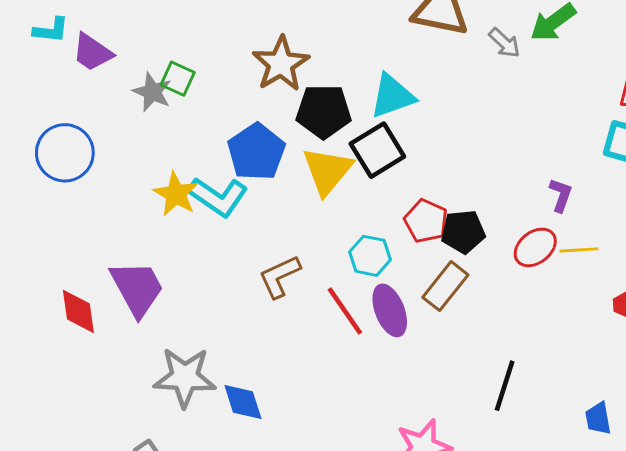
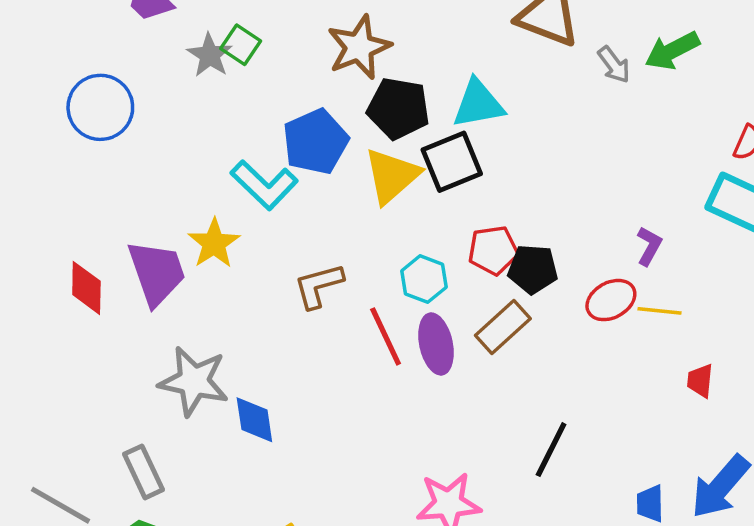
yellow star: (176, 194) -> (214, 243), moved
red pentagon: (426, 221) -> (493, 250), turned 30

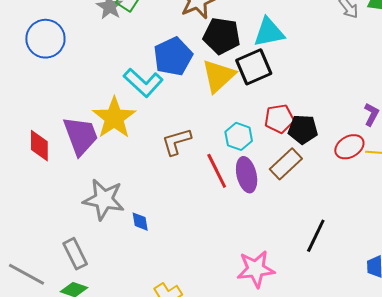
yellow star: (214, 243) -> (114, 118), size x1.4
blue diamond: (254, 420) -> (140, 222), size x0.7

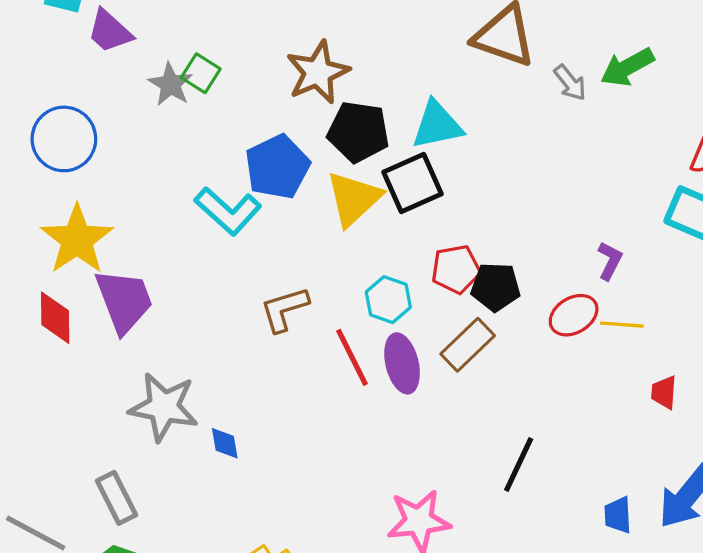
yellow star: (114, 118) -> (77, 240), moved

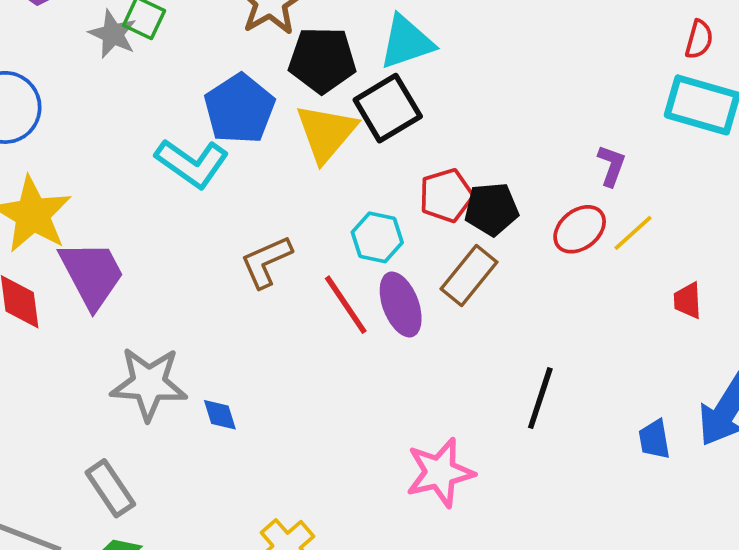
yellow line: (622, 325) -> (633, 233), turned -39

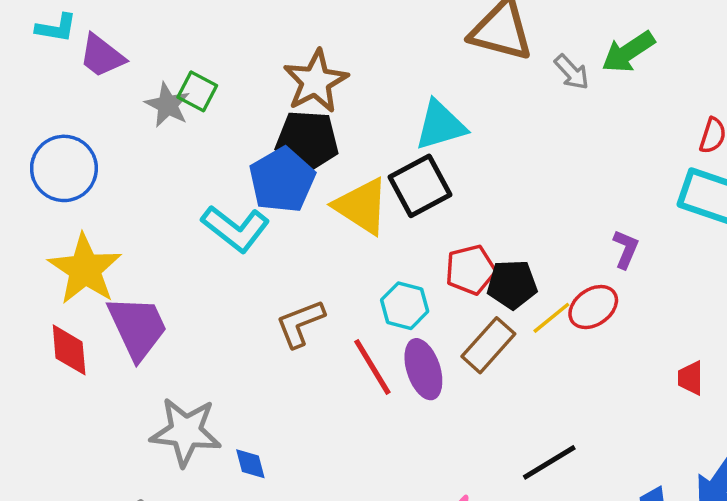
black pentagon: (322, 60) -> (307, 141), moved
yellow triangle: (326, 133) -> (362, 206), turned -40
yellow line: (633, 233) -> (551, 318), moved
black line: (540, 398) -> (549, 462), turned 38

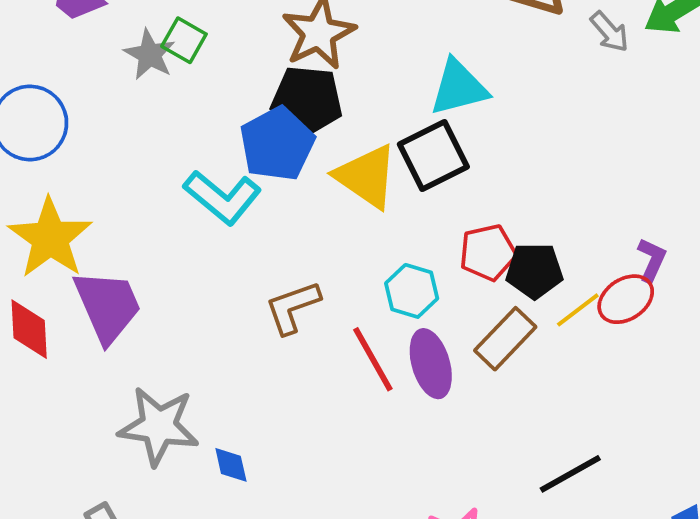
purple L-shape: (626, 249) -> (652, 260), moved

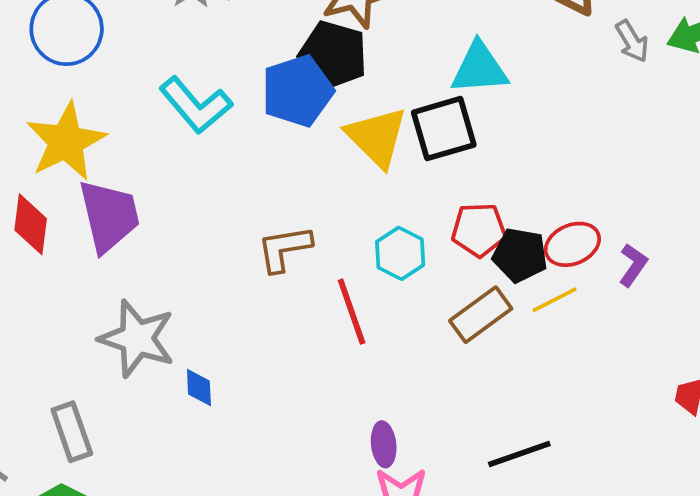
cyan L-shape: (222, 197) -> (196, 105), moved
red ellipse: (626, 299) -> (572, 244), moved
purple ellipse: (431, 364) -> (384, 444), moved, size x0.7

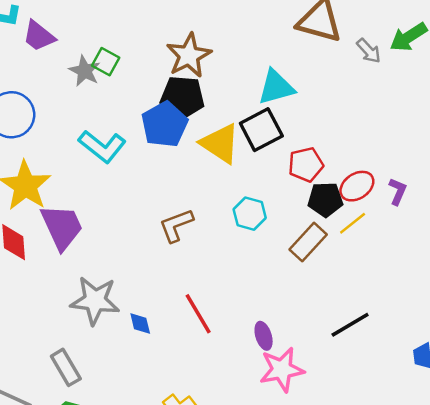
red pentagon: (479, 230) -> (306, 165), moved
red line: (352, 312) -> (198, 314), moved

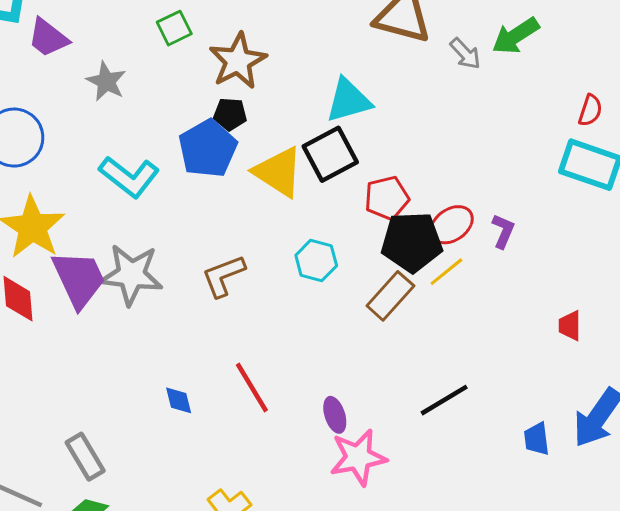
green square: (106, 62) -> (174, 28), moved, turned 36
black pentagon: (182, 97) -> (230, 114), size x0.6
black pentagon: (325, 199) -> (412, 242), size x1.4
gray star: (95, 301) -> (131, 275), moved

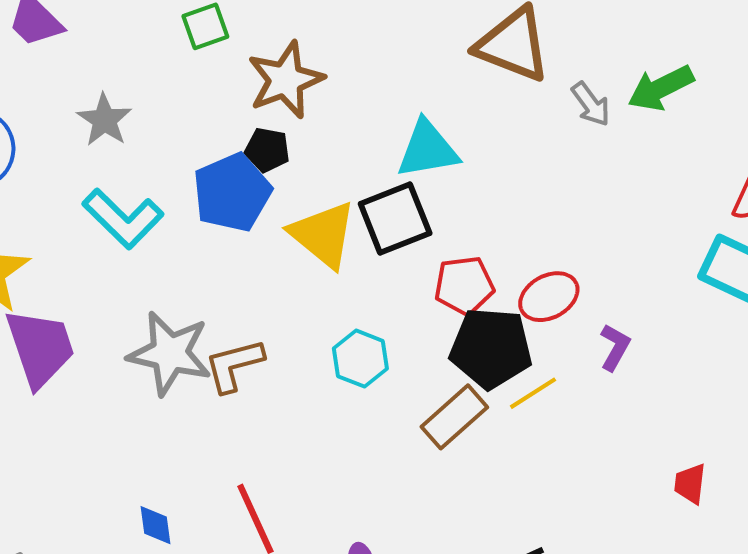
gray star: (106, 81) -> (104, 120), moved
red ellipse: (452, 225) -> (549, 297), moved
gray star: (131, 275) -> (170, 353), moved

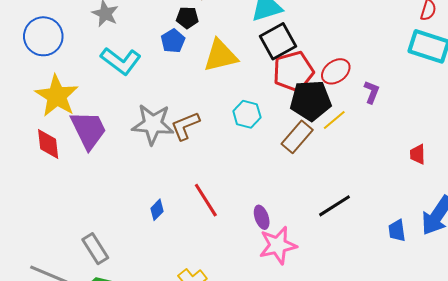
blue pentagon: (232, 193) -> (173, 41), size x0.6
black square: (395, 218) -> (278, 41), moved
yellow triangle: (323, 234) -> (220, 56), turned -45
red pentagon: (464, 286) -> (293, 71), size x1.4
blue diamond: (155, 525) -> (157, 210), turned 60

